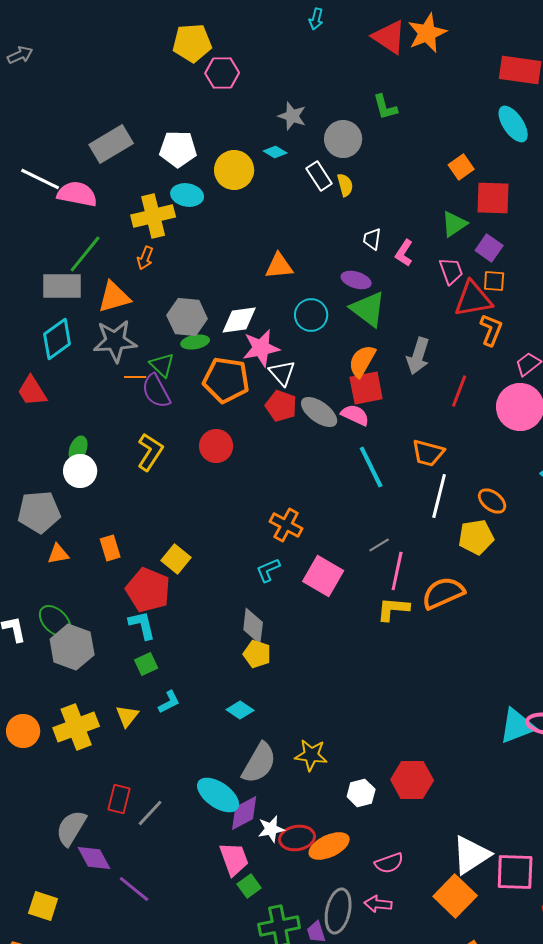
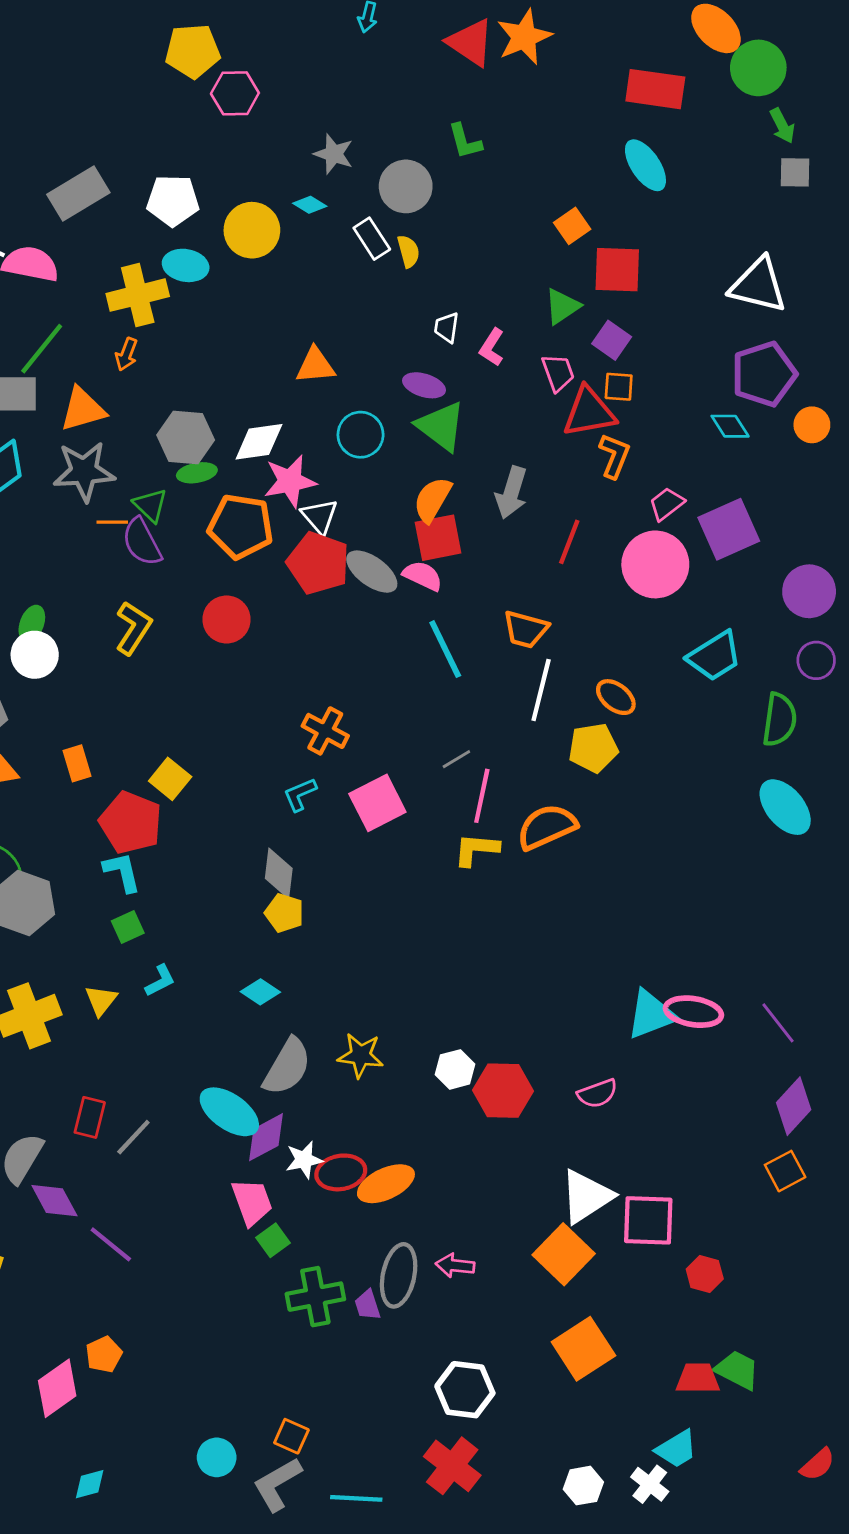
red pentagon: (281, 406) -> (318, 563), size x1.4
pink square: (323, 576) -> (377, 803), turned 33
white hexagon: (361, 793) -> (455, 1069), moved
pink semicircle: (389, 863) -> (597, 1093), moved

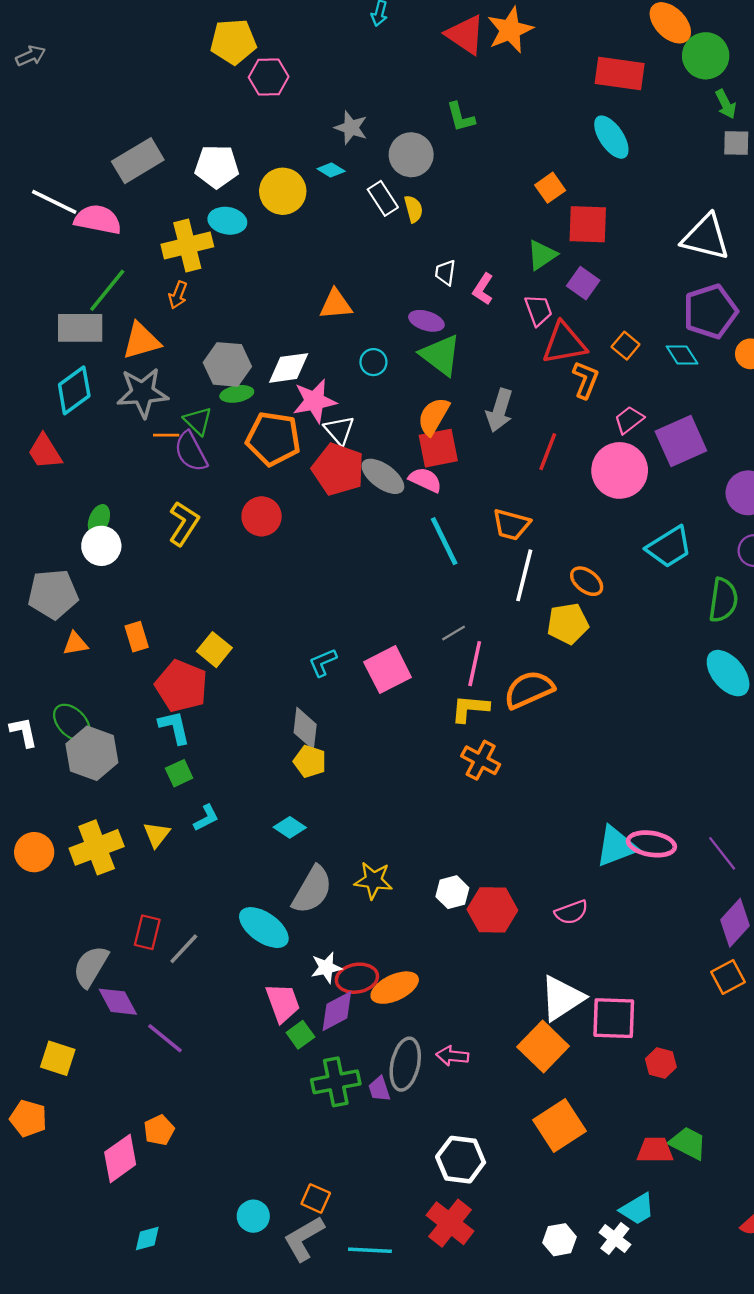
orange square: (619, 387) -> (626, 346), moved, turned 36
cyan circle: (361, 435) -> (373, 362), size x0.7
orange cross: (325, 731) -> (481, 760), moved
purple diamond: (266, 1137) -> (337, 1011), moved

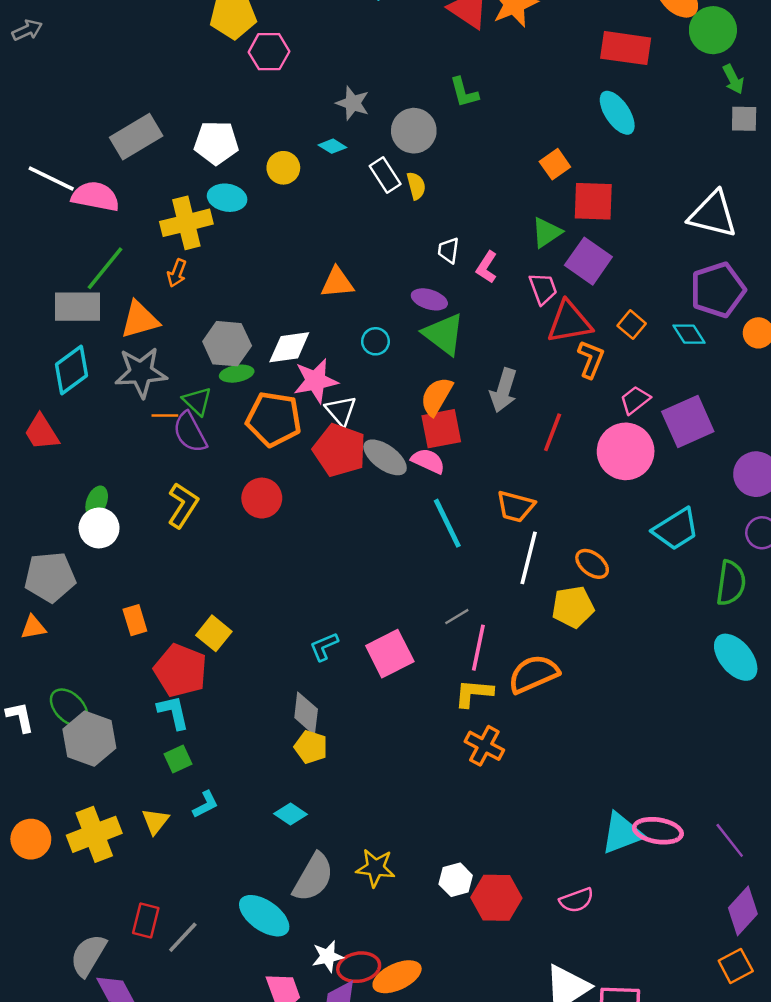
yellow circle: (283, 191) -> (283, 168), size x0.7
purple square: (583, 283) -> (588, 261), size x1.4
orange triangle: (75, 644) -> (33, 627), moved

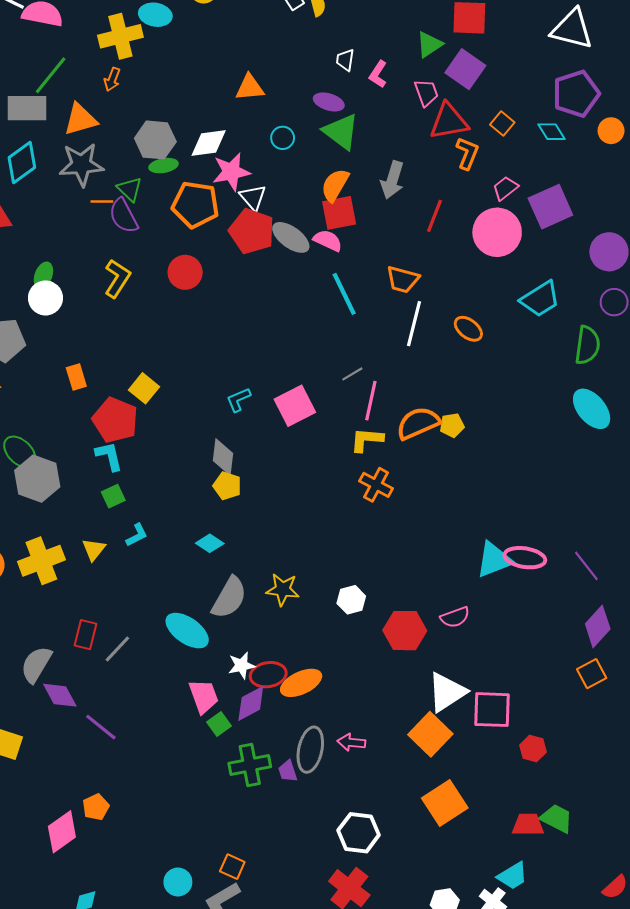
yellow pentagon: (573, 607) -> (452, 425), moved, size x0.7
red hexagon: (496, 898) -> (405, 631), moved

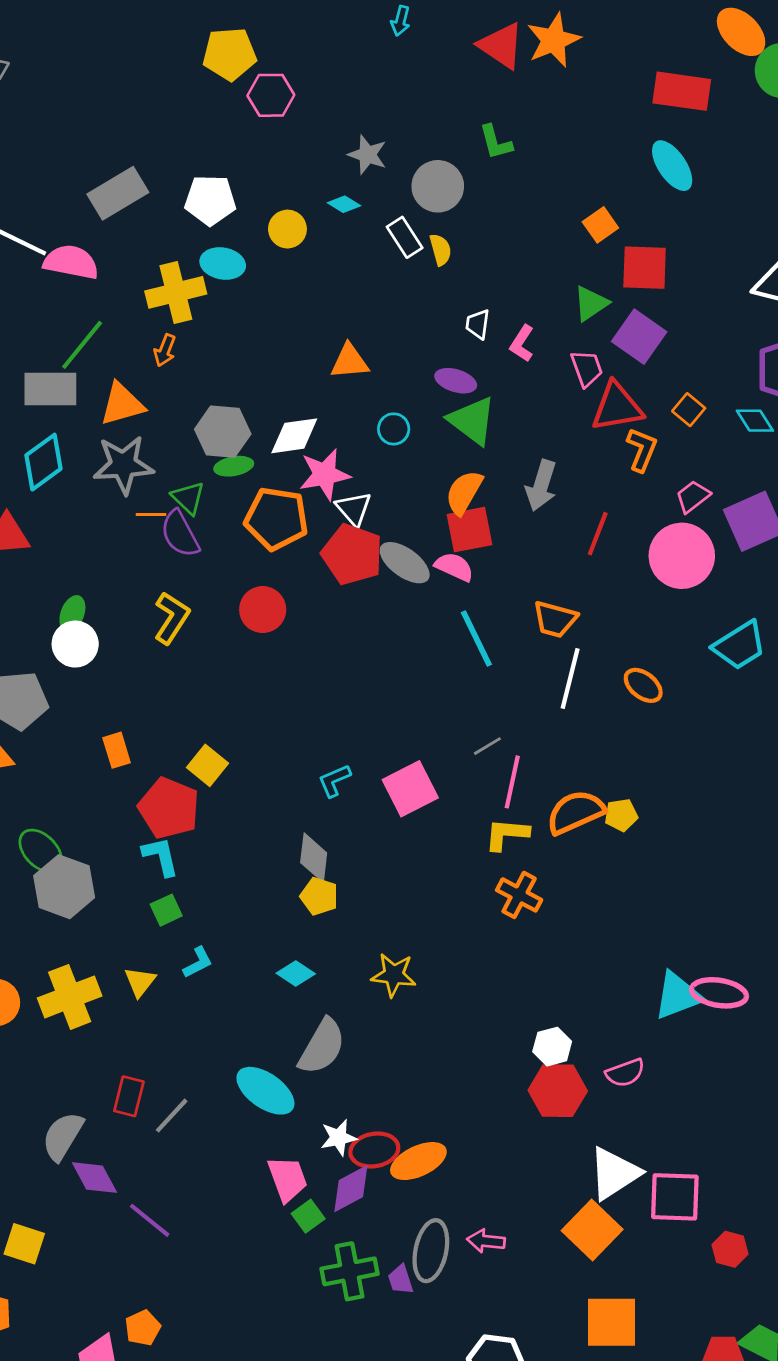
yellow star: (283, 589) -> (394, 975), moved
white hexagon: (351, 600) -> (552, 1047), moved
orange square: (445, 803) -> (611, 1322), turned 33

